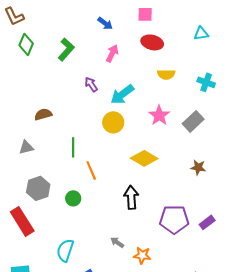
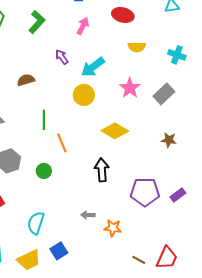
brown semicircle: (43, 114) -> (26, 80), moved
gray arrow: (117, 242) -> (88, 215), turned -32

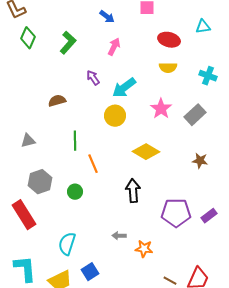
red ellipse: (123, 15) -> (169, 40), moved

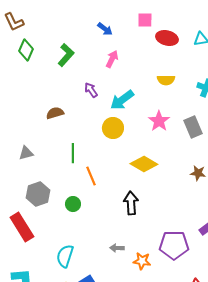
red ellipse: (169, 40) -> (167, 38), moved
gray rectangle: (195, 115) -> (193, 127), turned -70
purple pentagon: (176, 213) -> (174, 245), moved

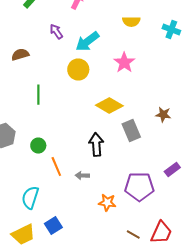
gray rectangle: (193, 127) -> (131, 130), moved
orange line: (91, 176) -> (56, 166), moved
gray arrow: (117, 248) -> (82, 176), moved

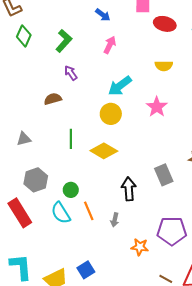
purple arrow: (56, 32) -> (71, 73), moved
yellow diamond: (109, 106) -> (104, 151), moved
gray arrow: (82, 176) -> (115, 220), turned -80
cyan semicircle: (30, 198) -> (61, 213), moved, turned -50

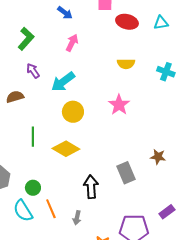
cyan arrow: (120, 86) -> (63, 82), moved

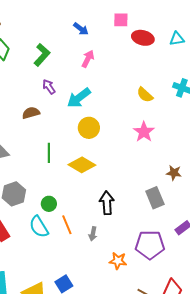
yellow semicircle: (126, 64) -> (145, 95), moved, turned 42
pink star: (119, 105) -> (144, 132), moved
gray rectangle: (126, 173) -> (155, 198), moved

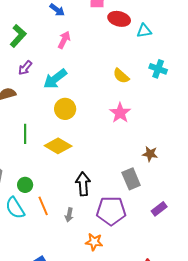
cyan triangle: (177, 39) -> (144, 31), moved
purple arrow: (49, 87) -> (25, 68), turned -105
purple pentagon: (150, 245) -> (111, 211), moved

